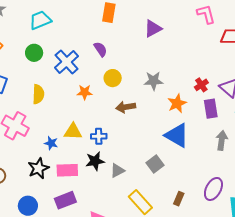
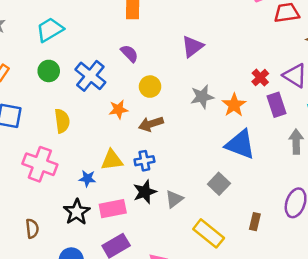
purple triangle: (153, 29) -> (192, 46), moved
gray star: (153, 81) -> (202, 97), moved
brown arrow: (126, 107) -> (151, 124), moved

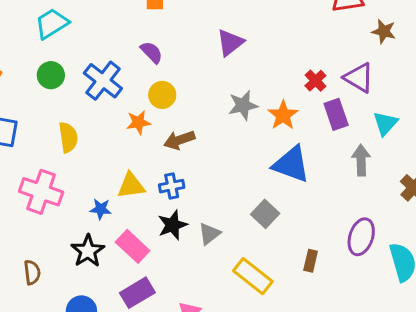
yellow circle: (150, 87) -> (162, 95), moved
pink rectangle: (113, 209) -> (133, 246), turned 55

